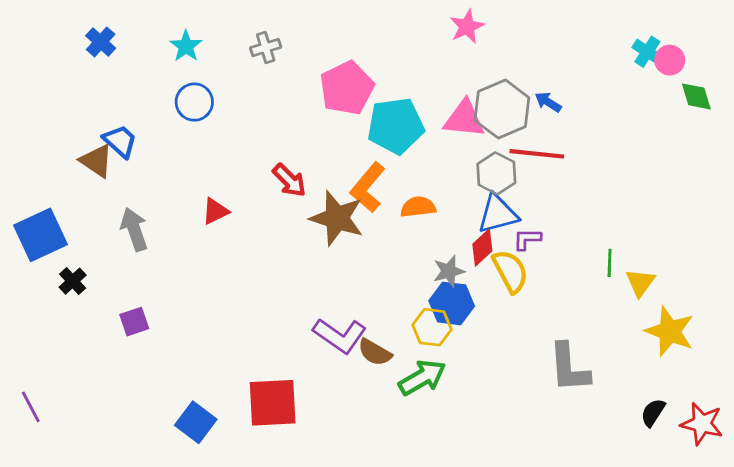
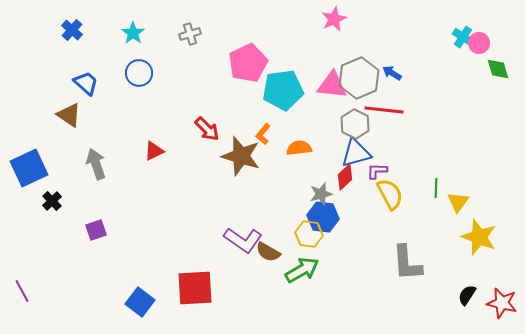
blue trapezoid: (120, 141) -> (86, 83), moved
orange L-shape: (368, 187) -> (263, 134), size x0.6
yellow semicircle: (510, 271) -> (390, 194), moved

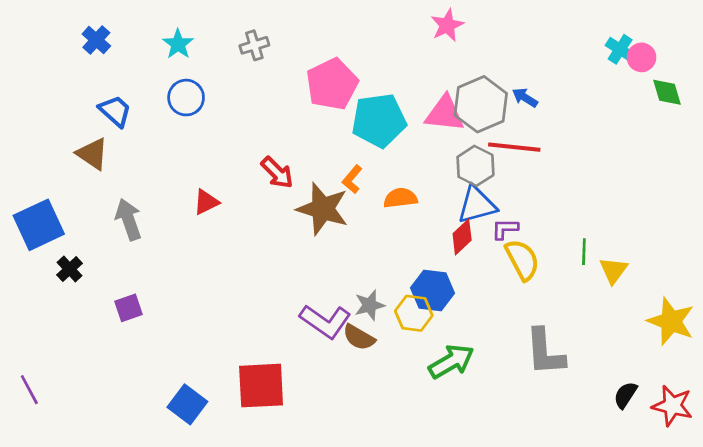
gray star: (321, 194) -> (370, 305), moved
yellow star: (479, 237) -> (671, 321), moved
green arrow: (302, 270) -> (451, 361), moved

